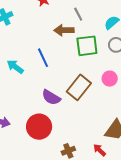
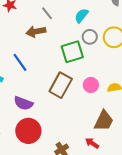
green square: (87, 46) -> (72, 52), moved
pink circle: (110, 79) -> (91, 85), moved
purple semicircle: (51, 97) -> (23, 103), moved

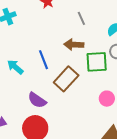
brown arrow: (36, 32) -> (74, 45), moved
brown rectangle: (61, 85) -> (66, 79), moved

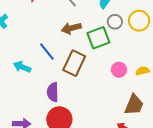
purple semicircle: (37, 100) -> (53, 92), turned 72

